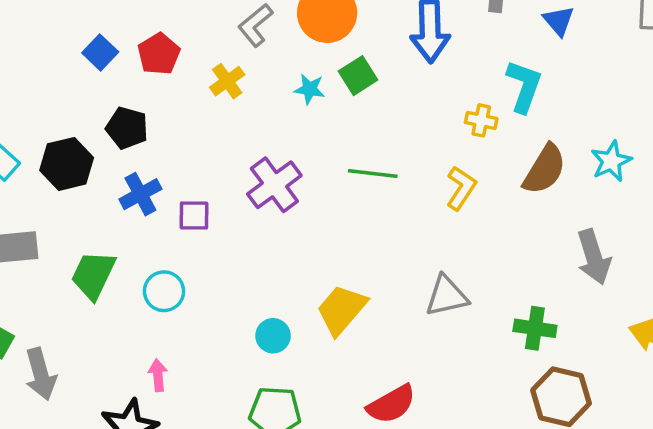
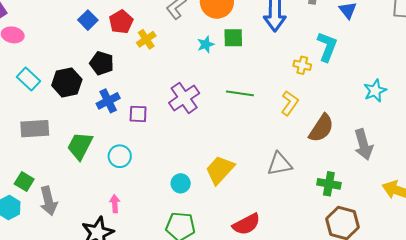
green square: (358, 76) -> (233, 38), turned 30
yellow cross: (227, 81) -> (146, 39), moved
cyan star: (310, 89) -> (206, 44), turned -30
brown semicircle: (544, 169) -> (321, 128), moved

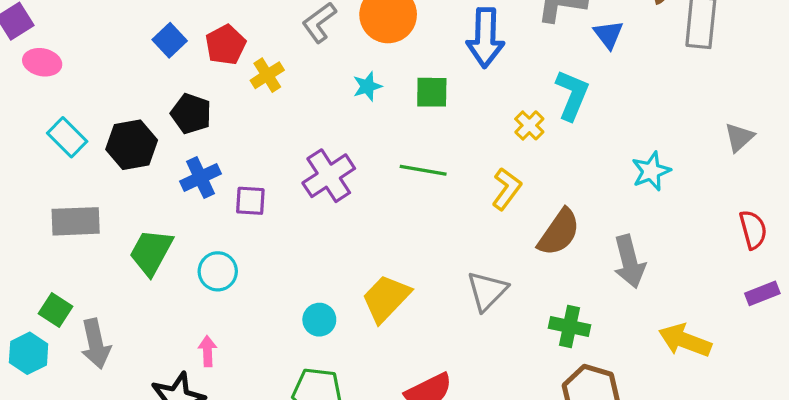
green square: (233, 38) -> (432, 92), moved
yellow cross: (302, 65) -> (529, 125), turned 30
gray triangle: (280, 164) -> (487, 291), turned -36

